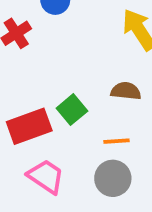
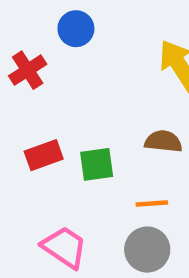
green square: (72, 110) -> (97, 164), turned 32
red rectangle: (29, 126) -> (44, 155), moved, size x0.7

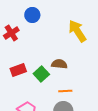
brown semicircle: (163, 141) -> (59, 64), moved
green square: (97, 164) -> (41, 74), turned -35

